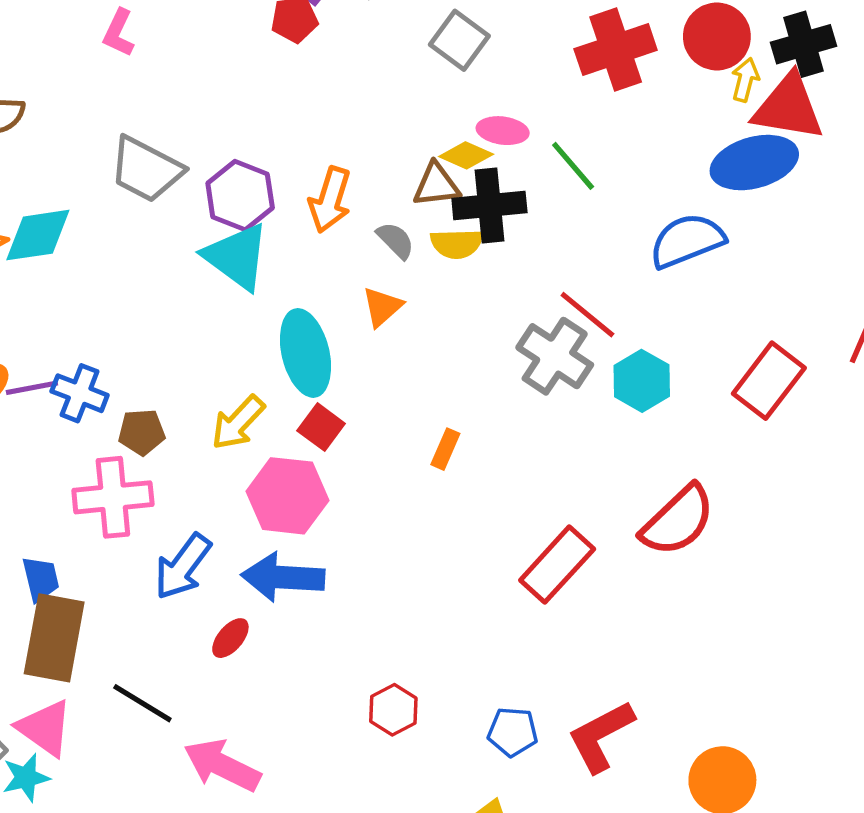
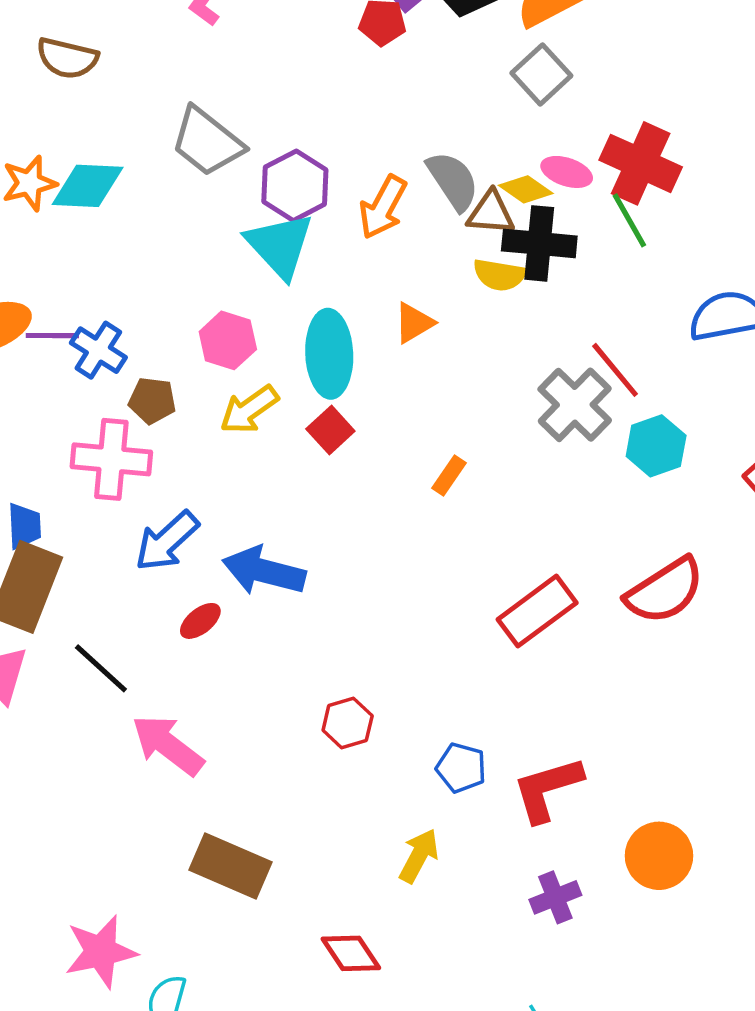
red cross: (616, 49) -> (641, 163), moved, turned 32
gray semicircle: (396, 240) -> (453, 181), moved, size x1.5
pink hexagon: (287, 496) -> (228, 340), moved, size x0.7

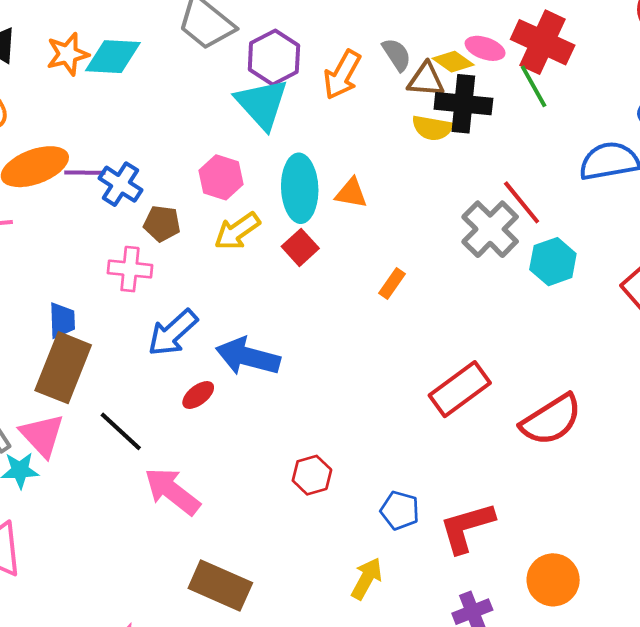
gray semicircle: (453, 181) -> (397, 55), size x0.7
orange triangle: (414, 323) -> (351, 193), moved, turned 40
pink cross: (111, 459) -> (130, 269), size x0.7
red semicircle: (665, 591) -> (551, 420), moved

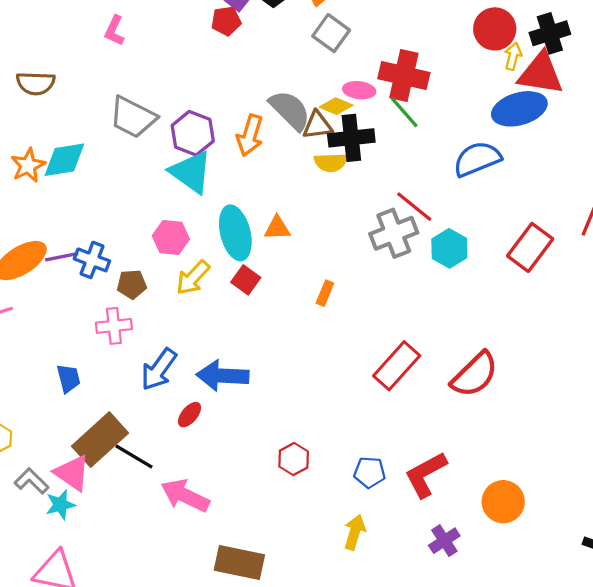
gray semicircle: (397, 55) -> (290, 110), size x1.6
gray cross: (490, 229) -> (394, 233), turned 36
brown rectangle: (63, 368) -> (100, 440), moved, turned 38

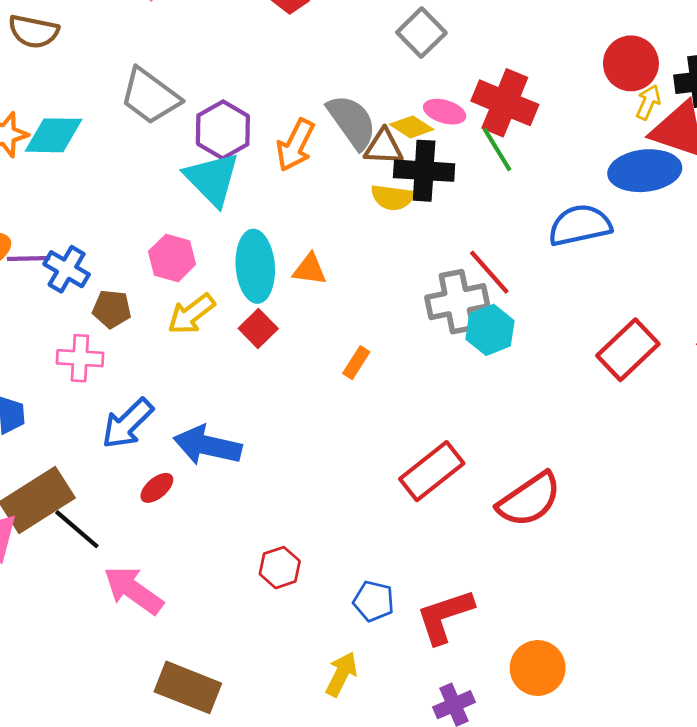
cyan hexagon: (449, 248) -> (490, 330), moved

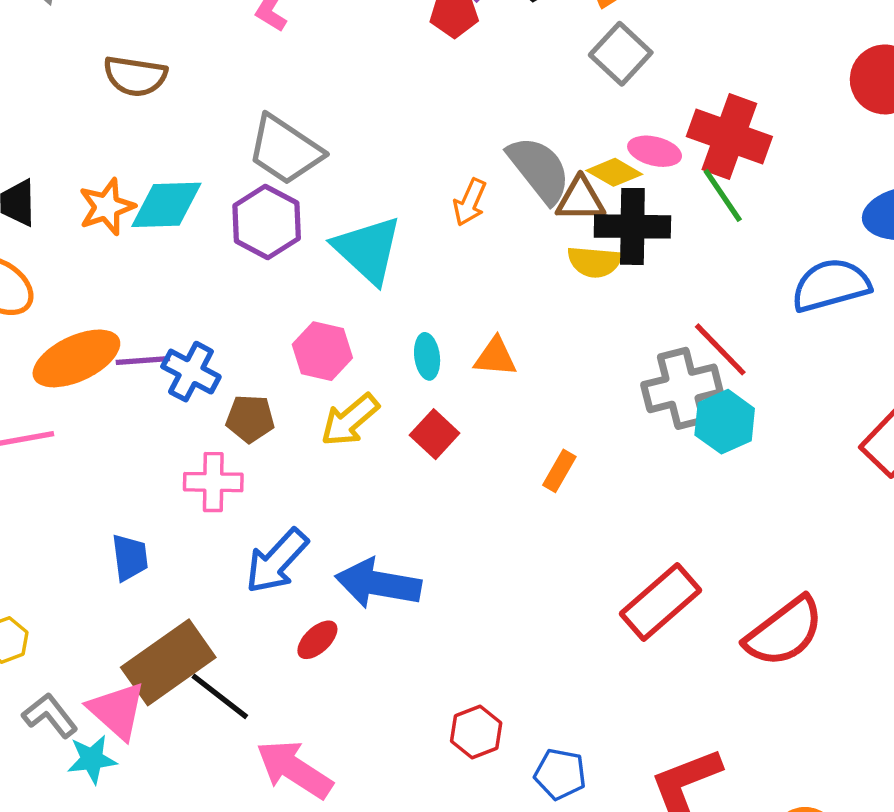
purple hexagon: (223, 130) -> (267, 222), moved
orange arrow: (295, 145) -> (470, 202), size x0.7
cyan ellipse: (255, 266) -> (427, 356), size x0.5
blue pentagon: (374, 601) -> (560, 774), moved

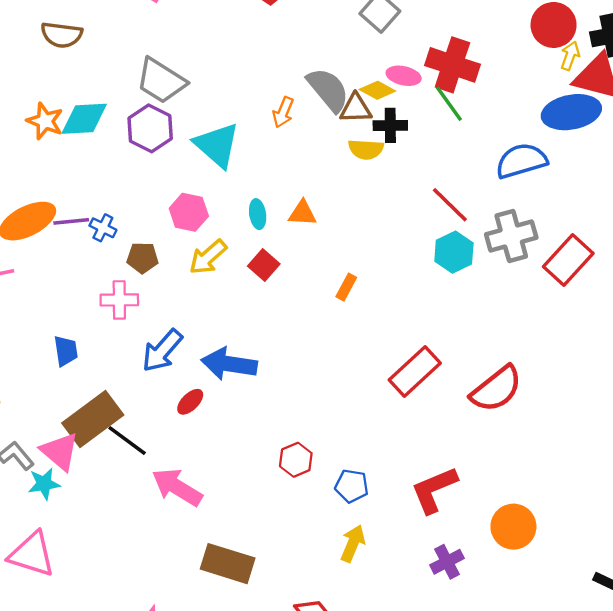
orange star: (107, 207) -> (45, 121), turned -30
black cross: (632, 226) -> (390, 125), size x0.7
blue cross: (191, 372) -> (103, 228), size x0.7
gray cross: (682, 388) -> (511, 236), moved

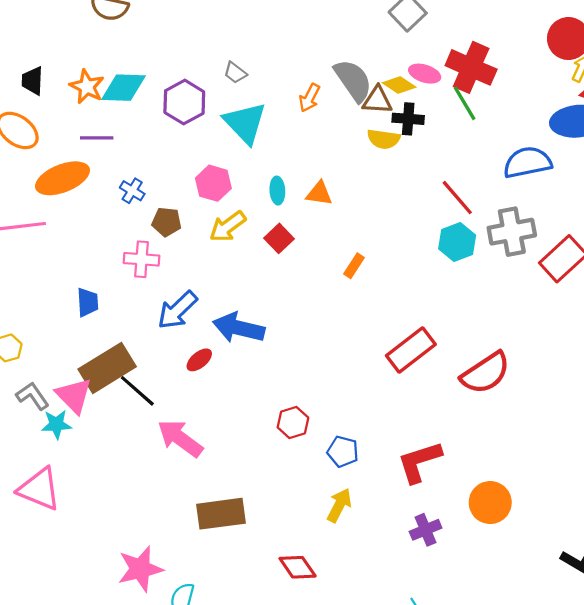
gray trapezoid: (161, 81) -> (235, 73), moved, size x0.5
purple line: (71, 221) -> (97, 138), moved
brown rectangle: (228, 564) -> (221, 514), turned -30

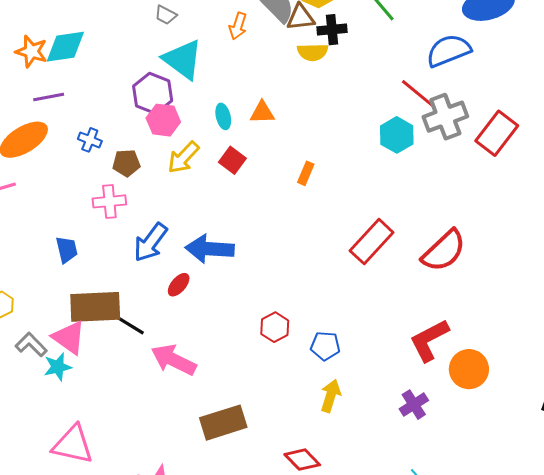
purple hexagon: (184, 102) -> (153, 93), moved
red line: (457, 198) -> (418, 93), moved
brown rectangle: (107, 368) -> (95, 307), turned 39
red L-shape: (419, 462) -> (429, 340), moved
pink triangle: (39, 489) -> (73, 445), moved

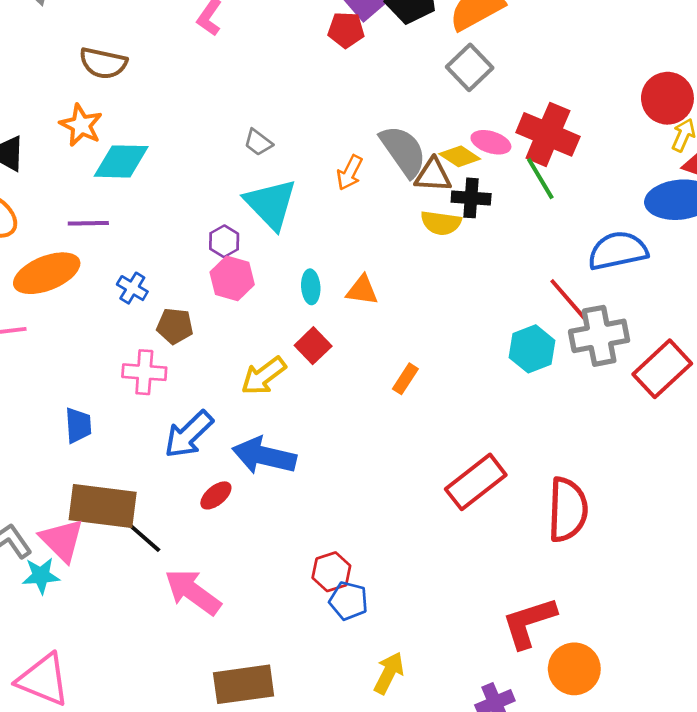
orange star: (31, 51) -> (81, 125), moved
purple hexagon: (153, 93) -> (224, 241), size x0.6
yellow arrow: (183, 158) -> (263, 376), moved
red semicircle: (444, 251) -> (568, 510), turned -54
blue pentagon: (325, 346) -> (349, 601), moved

